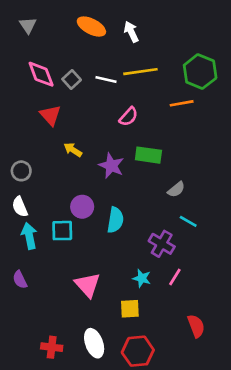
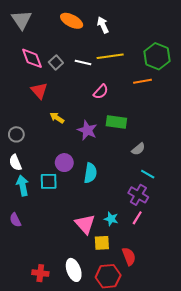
gray triangle: (28, 25) -> (22, 20), size x1.5
purple cross: (162, 244) -> (138, 195), moved
pink triangle: (87, 285) -> (85, 224), moved
red semicircle: (196, 326) -> (129, 256), moved

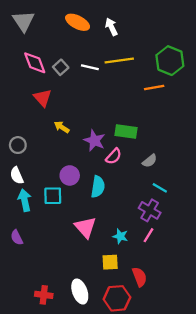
pink semicircle: (101, 92) -> (114, 156), moved
pink triangle: (85, 224) -> (85, 227), moved

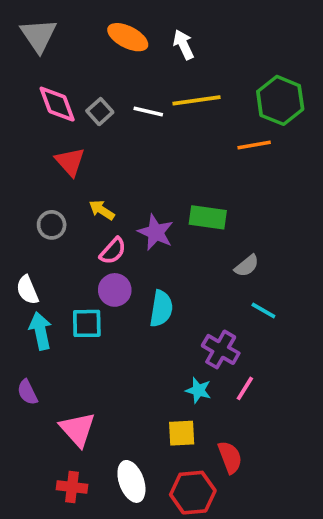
gray circle: (18, 145) -> (52, 225), moved
pink semicircle: (114, 156) -> (113, 251), moved
purple cross: (150, 210) -> (221, 349), moved
pink triangle: (85, 227) -> (78, 429), moved

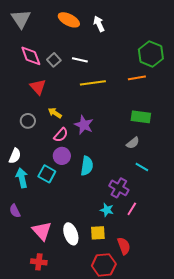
yellow line: (197, 100) -> (93, 83), moved
green rectangle: (208, 217) -> (141, 117), moved
white semicircle: (27, 290) -> (15, 156), turned -133
cyan square: (87, 323) -> (47, 174), turned 30
white ellipse: (131, 481) -> (71, 234), moved

